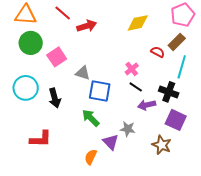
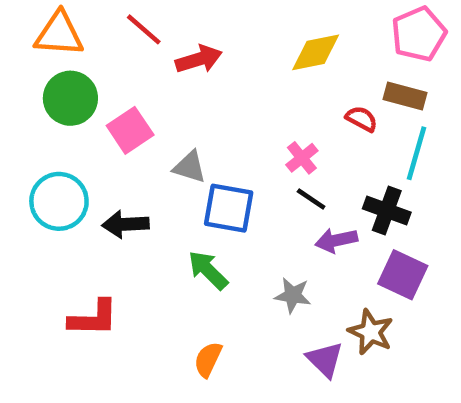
brown rectangle: (177, 42) -> (405, 96), turned 60
black arrow: (55, 98) -> (125, 224), turned 102
purple triangle: (111, 142) -> (325, 359), moved

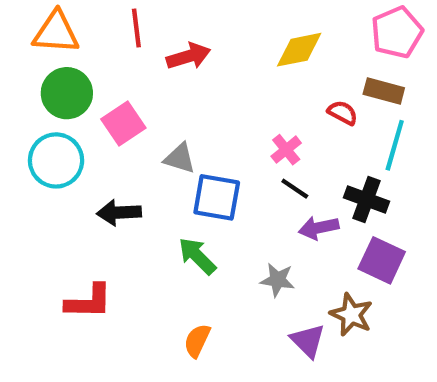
red line: (144, 29) -> (136, 28), turned 42
cyan circle: (59, 201) -> (56, 160), moved

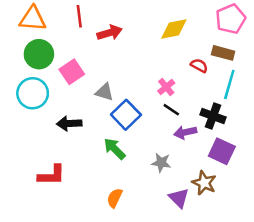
blue square: (217, 197) -> (126, 115), turned 36

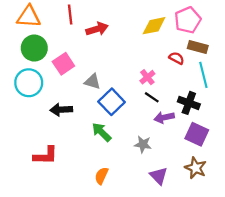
pink pentagon: (231, 19) -> (188, 20), moved
cyan line: (229, 84) -> (203, 75), turned -30
brown star: (204, 183) -> (196, 168), moved

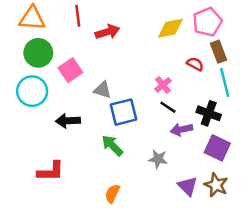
brown rectangle: (198, 47) -> (219, 52), turned 54
blue square: (112, 102) -> (123, 112), turned 30
purple triangle: (159, 176) -> (188, 186), moved

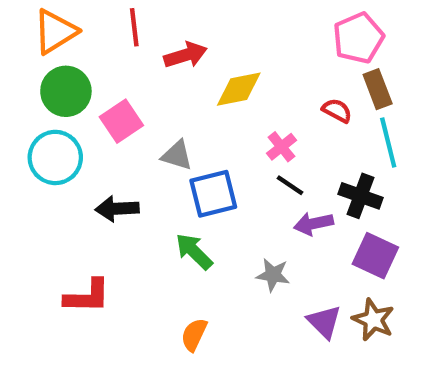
orange triangle: (32, 18) -> (55, 32), turned -36
yellow diamond: (170, 28) -> (239, 89), moved

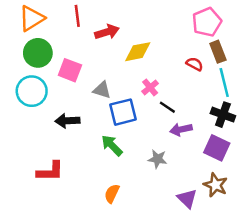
pink square: (121, 121) -> (70, 70), turned -35
pink cross: (282, 147) -> (150, 87), moved
black cross: (360, 196) -> (223, 115), moved
purple triangle: (324, 322) -> (187, 198), moved

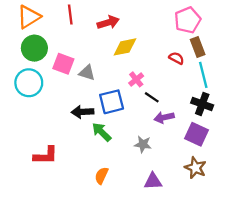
red arrow: (107, 32) -> (108, 22), moved
gray triangle: (102, 90) -> (87, 73), moved
black arrow: (67, 121) -> (82, 112), moved
purple triangle: (187, 198) -> (153, 181), moved, turned -48

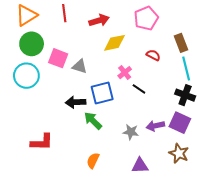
pink pentagon: (188, 20) -> (146, 18), moved
red semicircle: (176, 58) -> (153, 55), moved
purple arrow: (164, 117) -> (155, 126), moved

